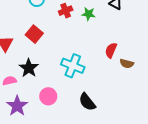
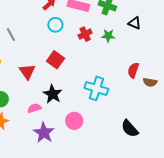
black semicircle: (87, 102) -> (130, 129), moved

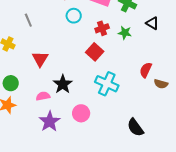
red square: (56, 60) -> (95, 52), moved

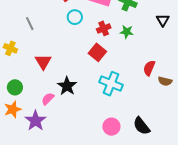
black triangle: (152, 23) -> (163, 20), moved, turned 32
pink semicircle: (43, 96) -> (48, 99), turned -32
pink circle: (81, 113) -> (111, 127), moved
purple star: (50, 121) -> (36, 121), moved

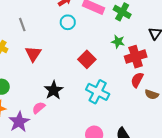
red cross: (104, 28) -> (136, 57), moved, size x1.5
red triangle: (43, 62) -> (33, 54), moved
pink semicircle: (48, 99) -> (39, 108), moved

